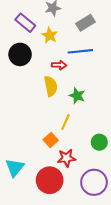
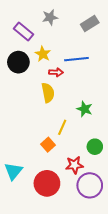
gray rectangle: (86, 23) -> (90, 23), moved
yellow star: (50, 35) -> (43, 54), moved
green star: (77, 96) -> (85, 109), moved
red star: (67, 158) -> (74, 165), moved

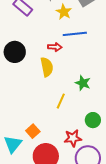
yellow star: (43, 54) -> (64, 12), moved
black circle: (18, 62) -> (15, 52), moved
orange square: (48, 145) -> (33, 131), moved

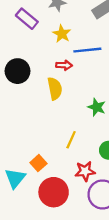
yellow star: (64, 12) -> (62, 34), moved
yellow line: (61, 101) -> (71, 140), moved

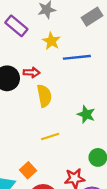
red arrow: (64, 65) -> (32, 72), moved
yellow line: (71, 140) -> (50, 136), moved, turned 48

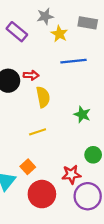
gray rectangle: (92, 17) -> (88, 23), turned 42
yellow star: (51, 41) -> (59, 34), moved
yellow line: (50, 136) -> (38, 132), moved

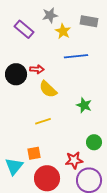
yellow semicircle: (43, 97) -> (48, 89), turned 144
orange square: (28, 167) -> (34, 153), turned 32

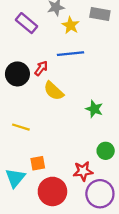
blue line: (76, 56) -> (71, 54), moved
red arrow: (37, 69) -> (41, 68), turned -56
yellow line: (43, 121) -> (21, 127), moved, turned 35

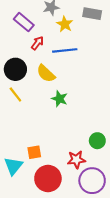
red arrow: (41, 68) -> (37, 43), moved
yellow semicircle: (54, 91) -> (46, 73), moved
green star: (94, 109) -> (60, 99), moved
yellow line: (21, 127) -> (15, 94), moved, turned 35

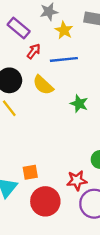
green star: (60, 99) -> (79, 104), moved

